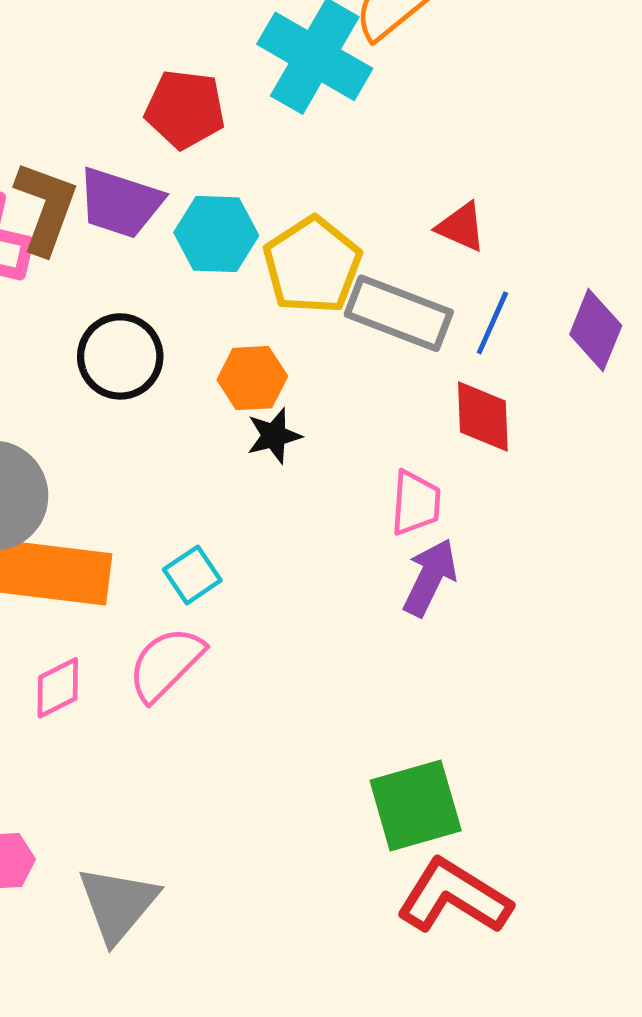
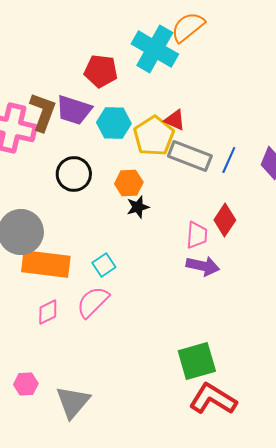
red triangle: (461, 227) -> (175, 120), moved
red diamond: (483, 417) -> (225, 220), moved, turned 36
purple arrow: (430, 577) -> (203, 266), turned 76

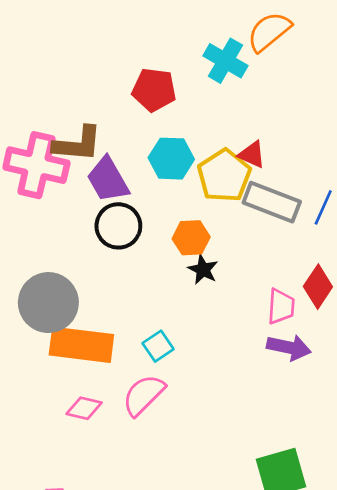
cyan cross: (155, 49) -> (225, 61), size x0.7
purple trapezoid: (74, 110) -> (108, 180), moved, turned 42
brown L-shape: (43, 112) -> (77, 144), turned 75
black star: (138, 207) -> (203, 270), turned -30
pink diamond: (48, 312) -> (84, 408), turned 40

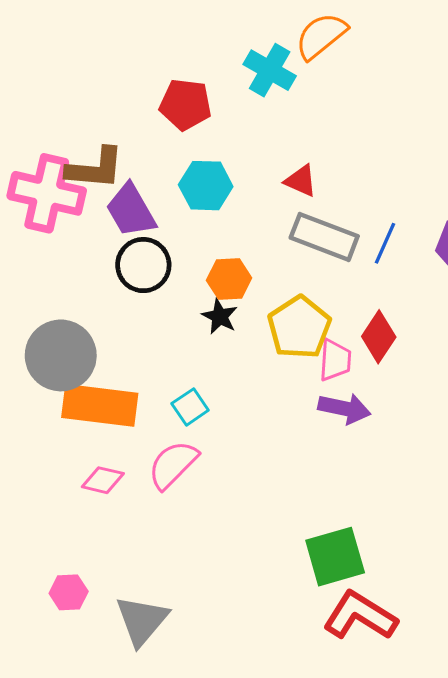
yellow pentagon: (224, 176) -> (299, 327), moved
black star: (203, 270) -> (220, 316), moved

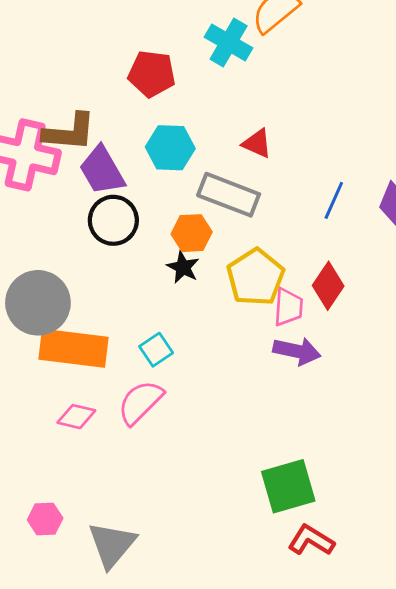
gray rectangle: (324, 237) -> (229, 195), moved
red L-shape: (360, 616) -> (311, 540), size x0.7

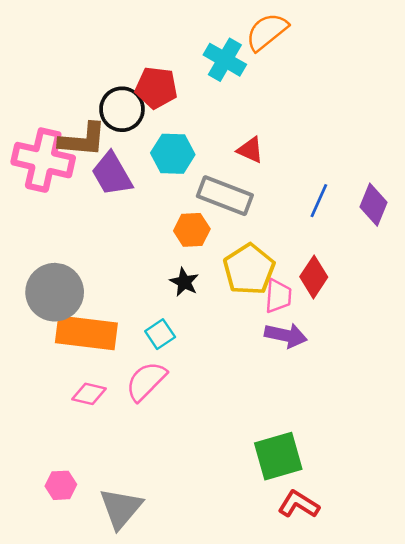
black circle: (113, 220) -> (122, 109), moved
black star: (183, 267) -> (184, 282), moved

